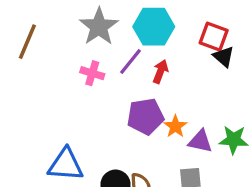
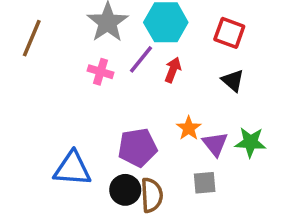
black triangle: (224, 57) -> (233, 80), moved
purple pentagon: (145, 116) -> (138, 148), moved
purple triangle: (200, 141) -> (215, 144), turned 40

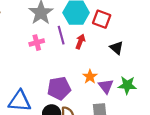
red square: (229, 33) -> (102, 19), moved
purple line: (141, 59) -> (61, 35), turned -54
pink cross: (101, 72) -> (37, 43), turned -32

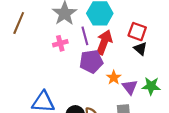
red square: (102, 19) -> (137, 32), moved
red arrow: (80, 41) -> (104, 42), size x1.6
purple pentagon: (59, 88) -> (91, 61), moved

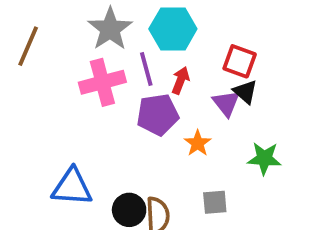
red arrow: (104, 42) -> (181, 80), size x0.6
pink cross: (60, 43) -> (102, 82), size x1.6
purple triangle: (130, 87) -> (226, 103), moved

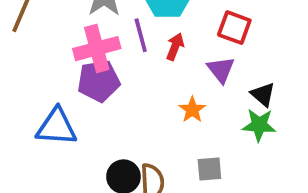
black triangle: (245, 92) -> (263, 94), moved
purple pentagon: (158, 115) -> (99, 81), moved
blue triangle: (72, 187) -> (57, 127), moved

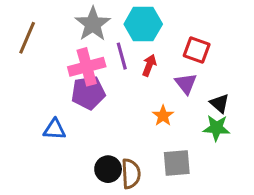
blue triangle: (57, 127) -> (55, 129), size x0.7
gray square: (209, 169) -> (177, 163), size x1.4

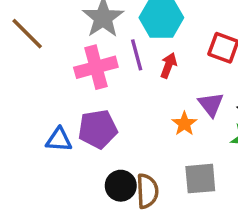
brown line: (27, 38) -> (27, 34), turned -68
purple triangle: (186, 84) -> (211, 104), moved
purple pentagon: (88, 93) -> (98, 129), moved

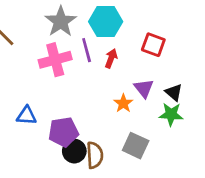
purple pentagon: (98, 129) -> (63, 132), moved
gray square: (200, 179) -> (136, 146), turned 30

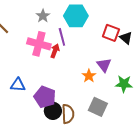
gray star: (61, 22) -> (43, 16), size x0.6
red arrow: (111, 58) -> (55, 51), moved
pink cross: (55, 60) -> (39, 44), turned 30
black triangle: (174, 92) -> (126, 38), moved
purple pentagon: (63, 132) -> (45, 97), turned 30

